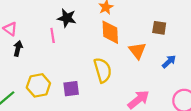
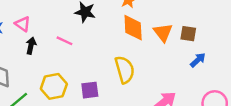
brown square: (159, 28) -> (188, 34), moved
pink line: (53, 35) -> (65, 41), moved, turned -56
orange triangle: (137, 51) -> (163, 32), moved

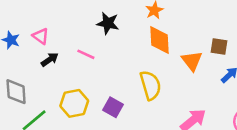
orange triangle: (163, 32) -> (192, 61), moved
black arrow: (31, 46) -> (50, 59), turned 42
purple square: (90, 90) -> (113, 107), turned 36

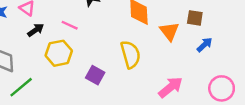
yellow hexagon: (74, 103) -> (59, 53), moved

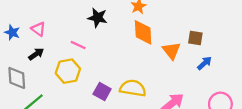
black arrow: (36, 30) -> (36, 54), moved
yellow semicircle: (130, 54) -> (133, 88), moved, turned -65

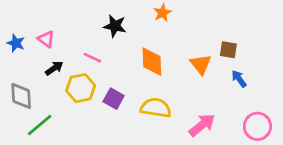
orange diamond: (143, 32) -> (152, 62), moved
black arrow: (36, 54) -> (54, 68), moved
blue arrow: (204, 63) -> (239, 79), turned -84
purple square: (102, 92) -> (114, 99), moved

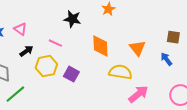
brown square: (228, 50) -> (173, 37), moved
yellow semicircle: (156, 108) -> (120, 72), moved

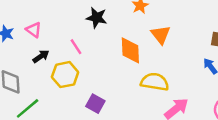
pink line: (55, 43) -> (76, 47), turned 32
orange triangle: (137, 48) -> (161, 35), moved
purple square: (71, 74) -> (95, 104), moved

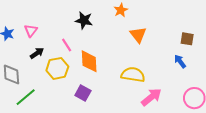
pink triangle: (34, 30) -> (31, 31), turned 32
orange diamond: (130, 50) -> (89, 61), moved

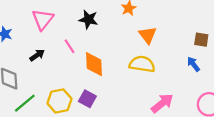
pink triangle: (31, 31) -> (43, 19), moved, size x1.5
yellow hexagon: (57, 68) -> (59, 101), moved
yellow semicircle: (133, 75) -> (142, 64), moved

